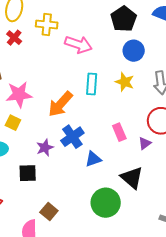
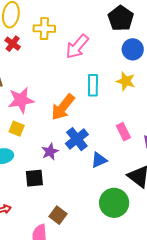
pink arrow: (78, 44) -> (77, 47), turned 116

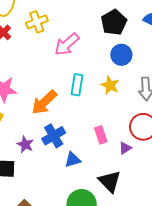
yellow cross: (44, 29) -> (37, 22), turned -30
purple star: (50, 152) -> (25, 144), turned -30

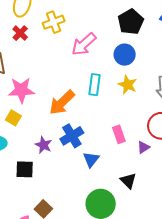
blue circle: (121, 55) -> (125, 55), moved
blue triangle: (73, 160) -> (91, 159), turned -36
black triangle: (110, 181) -> (128, 181), size x0.7

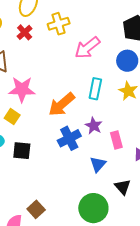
purple star: (44, 145) -> (94, 126), moved
blue triangle: (91, 159) -> (98, 164), moved
black square: (25, 169) -> (22, 151), moved

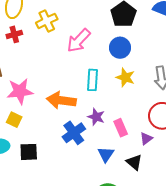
red cross: (25, 32) -> (14, 34), turned 35
orange arrow: (62, 104) -> (61, 100), turned 56
black triangle: (123, 187) -> (134, 162), moved

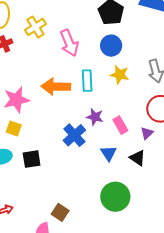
pink arrow: (79, 41) -> (69, 43), turned -60
orange arrow: (61, 100) -> (56, 87), moved

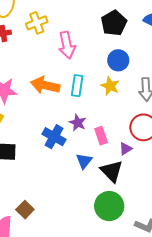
blue circle: (111, 46) -> (118, 60), moved
blue cross: (74, 135) -> (54, 137), turned -30
black triangle: (138, 158) -> (112, 171), size x1.4
green circle: (115, 197) -> (109, 206), moved

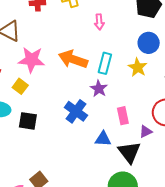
pink arrow: (67, 45) -> (99, 22), size x0.6
purple star: (78, 123) -> (99, 89), moved
blue triangle: (84, 161) -> (103, 139), turned 48

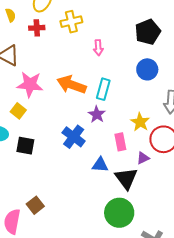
yellow star: (138, 67) -> (140, 122), moved

